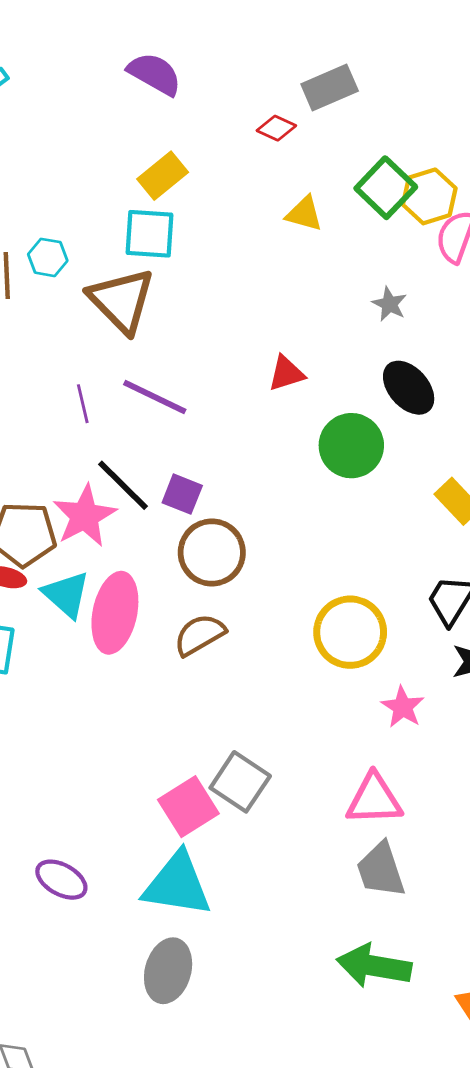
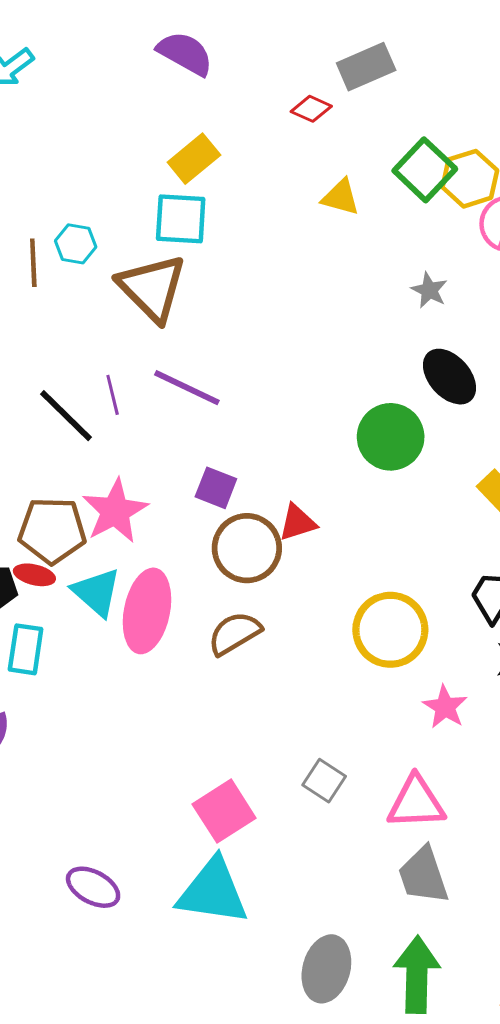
red triangle: (286, 373) -> (297, 523), moved
black line: (123, 485) -> (66, 416), moved
gray square: (240, 782) -> (324, 781), moved, size x0.7
green arrow: (374, 966) -> (417, 975), turned 82
gray ellipse: (168, 971) -> (326, 969), moved

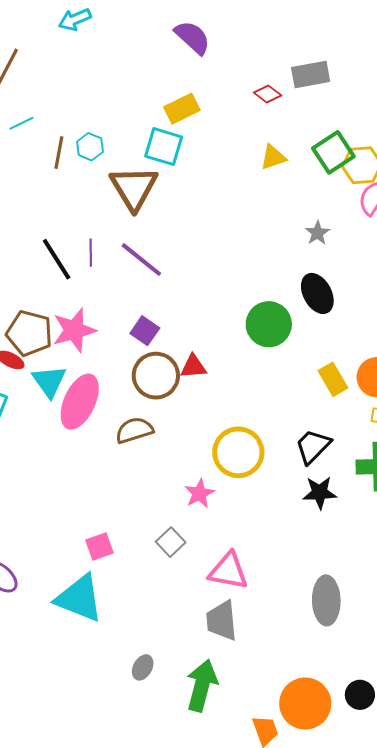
yellow triangle: (341, 197) -> (273, 157), turned -48
pink star: (445, 707) -> (199, 493), moved
pink square: (224, 811) -> (99, 547), size x0.7
gray ellipse: (326, 969) -> (143, 667), size x0.6

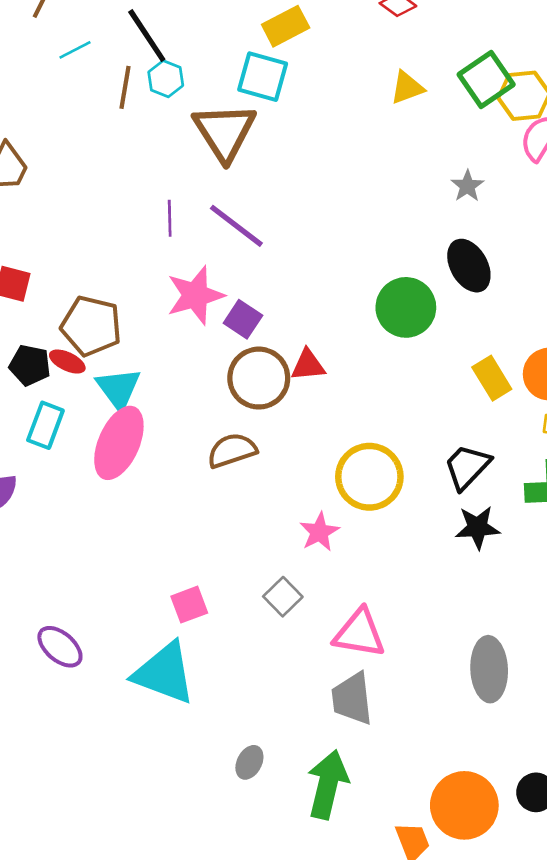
black line: (57, 259) -> (147, 36), moved
pink star: (74, 330) -> (195, 295), moved
pink ellipse: (80, 402) -> (119, 443), moved

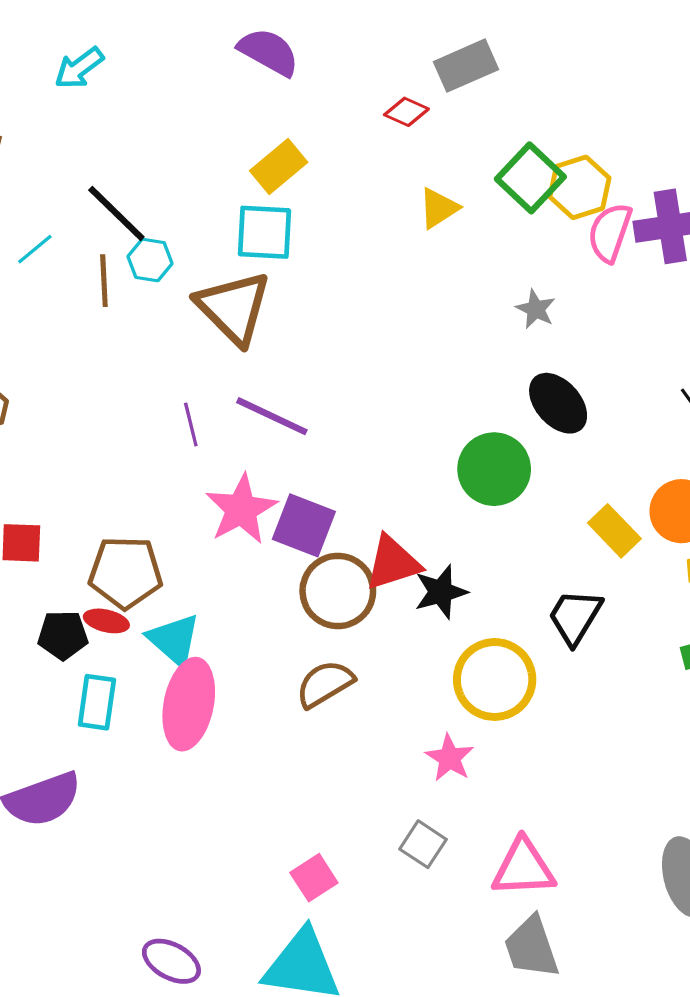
purple square: (243, 319) -> (304, 525), size x1.4
red triangle: (308, 365) -> (393, 563), size x1.4
black trapezoid: (467, 467) -> (575, 617), moved
black star: (477, 527) -> (441, 592), moved

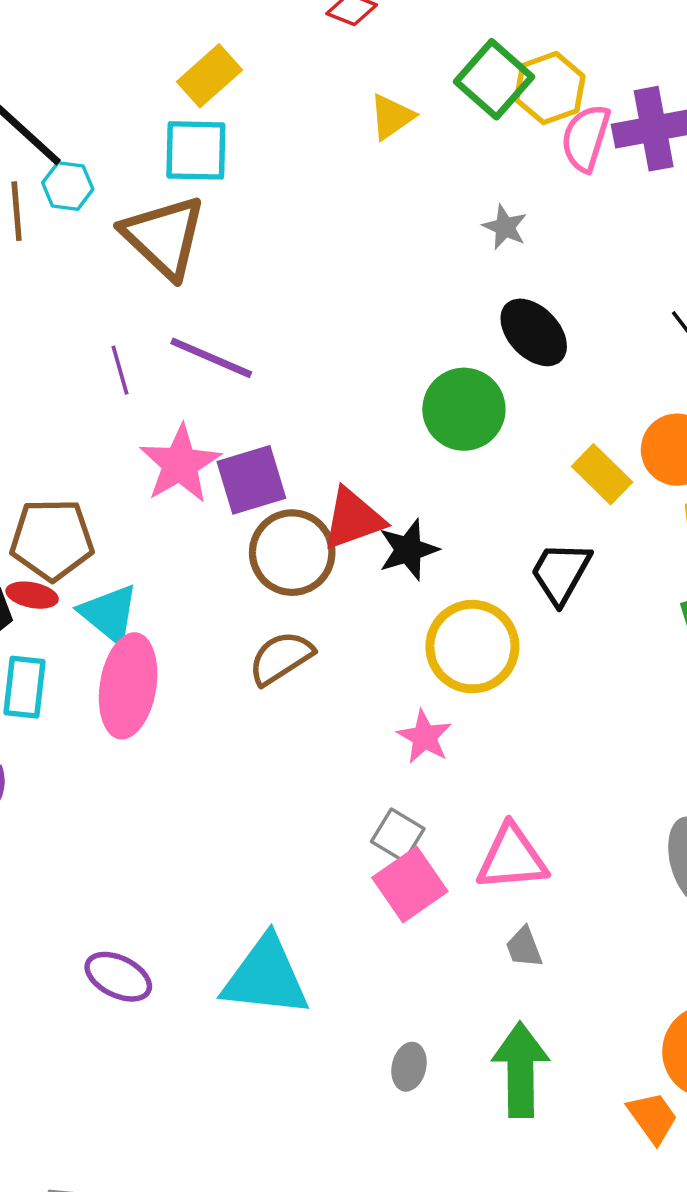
purple square: (304, 525) -> (251, 480), turned -36
pink square: (314, 878) -> (410, 884), moved, size x1.4
gray trapezoid: (531, 947) -> (524, 947), size x0.6

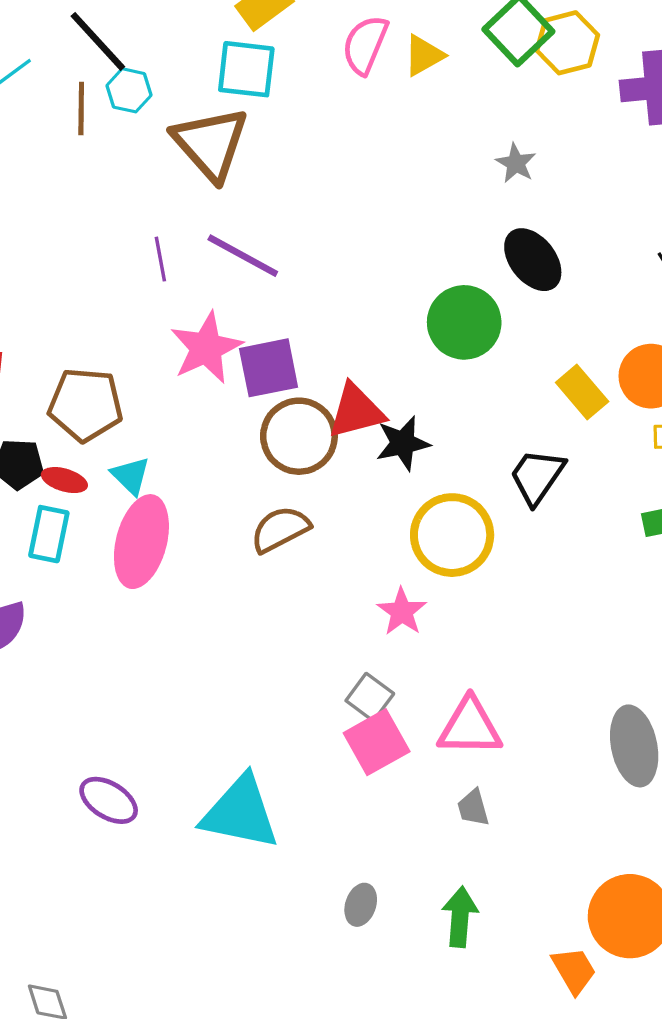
pink semicircle: (586, 138) -> (365, 45), moved
red ellipse: (32, 595) -> (64, 480), moved
cyan triangle: (109, 614) -> (131, 476), size x0.7
green arrow: (521, 1070) -> (460, 917), size x0.7

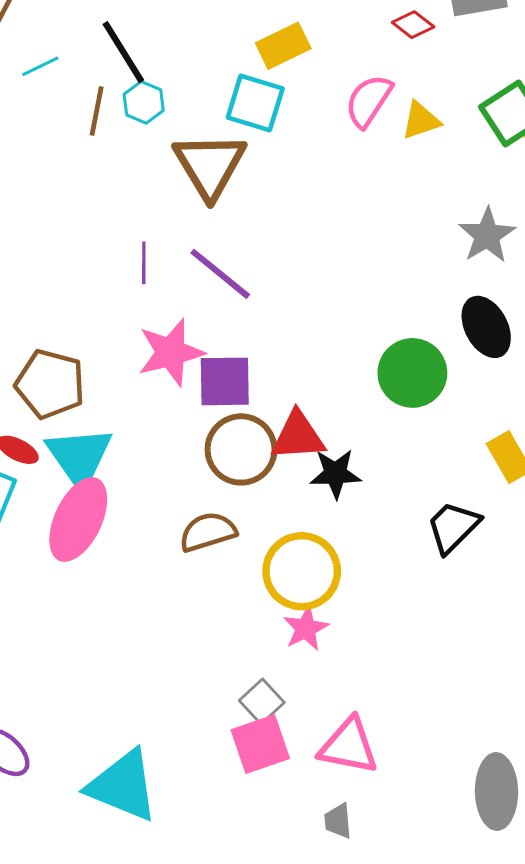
gray star: (516, 163) -> (487, 235), size x1.5
cyan triangle: (131, 476) -> (79, 457), size x1.8
yellow circle: (452, 535) -> (302, 571), moved

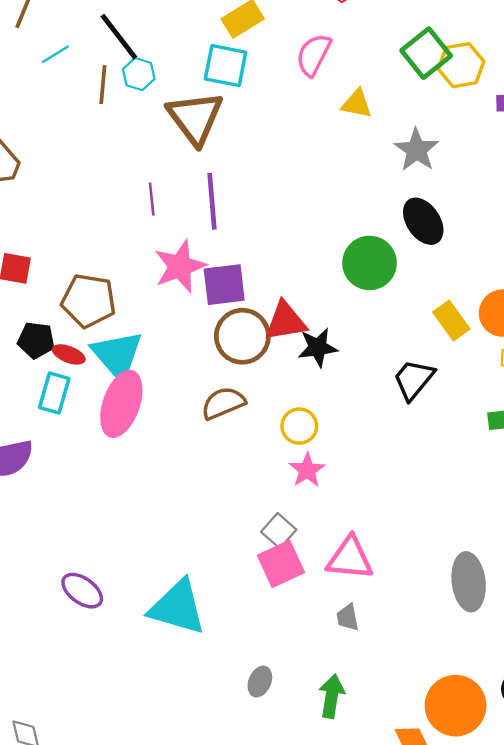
yellow triangle: (421, 120) -> (357, 104), moved, turned 36
purple line: (220, 274) -> (212, 201), turned 52
yellow circle: (302, 571) -> (299, 426), size x0.6

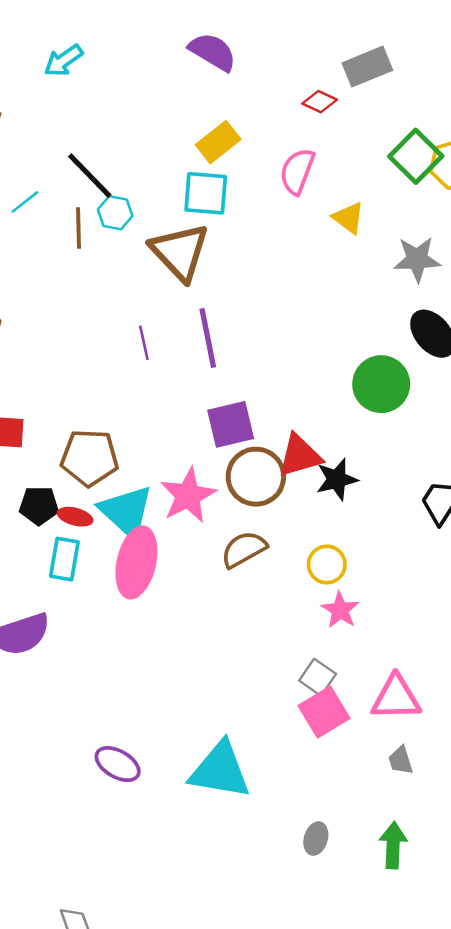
yellow triangle: (357, 104) -> (349, 218), turned 32
gray star: (416, 150) -> (417, 259), turned -30
pink star: (180, 266) -> (188, 496), moved

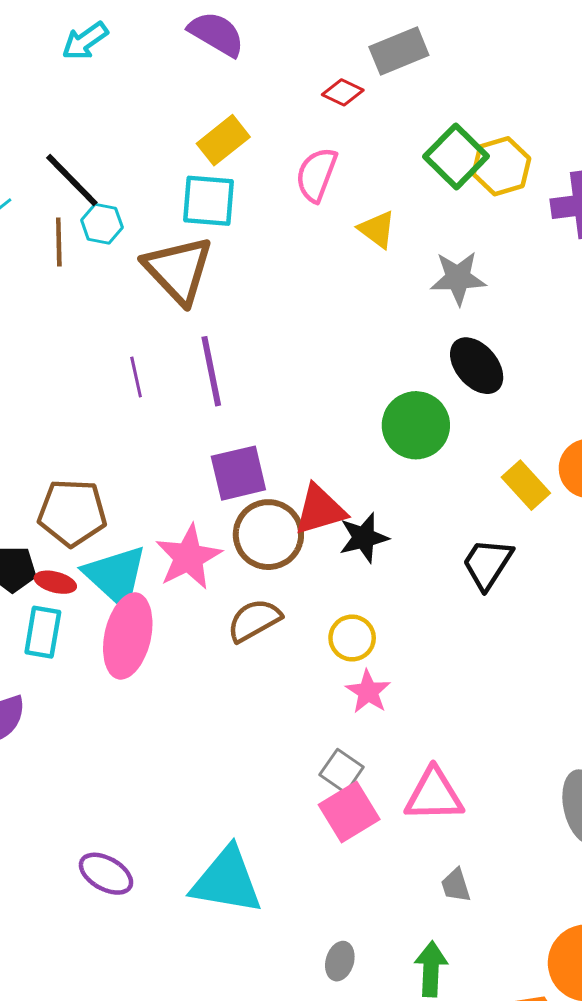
cyan arrow: (63, 60) -> (85, 41), moved
gray trapezoid: (401, 760) -> (456, 885), moved

